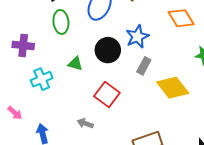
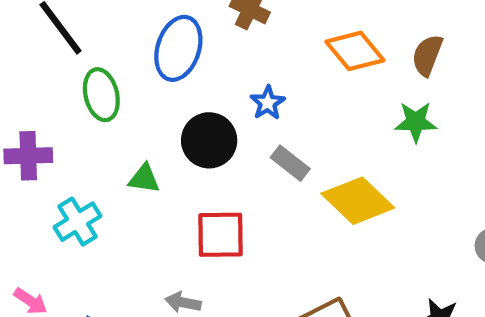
blue star: (137, 37) -> (268, 103), size x0.7
gray rectangle: (144, 66) -> (290, 163), turned -72
red square: (107, 94) -> (221, 235), turned -30

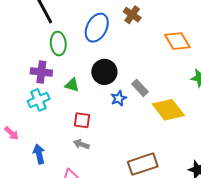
blue star: (268, 103) -> (119, 98), moved
purple cross: (28, 156) -> (41, 72), moved
red square: (221, 235) -> (82, 120), moved, size x0.7

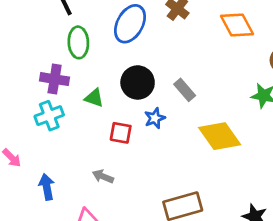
orange diamond: (177, 41) -> (237, 25), moved
gray rectangle: (140, 88) -> (185, 90), moved
red square: (82, 120) -> (121, 133), moved

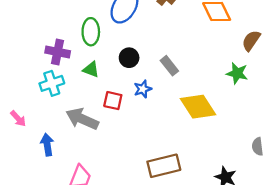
green ellipse: (78, 42) -> (91, 32), moved
black circle: (138, 82) -> (129, 58), size x0.7
gray arrow: (103, 176) -> (82, 119), moved, size x1.8

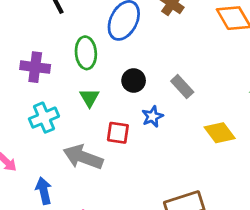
purple cross: (58, 52) -> (35, 67), moved
green triangle: (91, 69) -> (90, 98), turned 42
yellow diamond: (198, 107) -> (220, 133), size x0.7

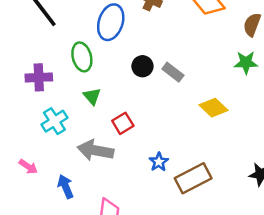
black circle: (134, 80) -> (142, 66), moved
blue star: (152, 117) -> (159, 162), moved
red square: (118, 133) -> (123, 123), turned -30

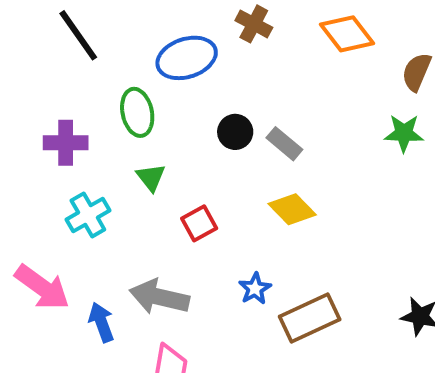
blue ellipse: (111, 22) -> (187, 58), turned 52
yellow diamond: (214, 108) -> (292, 209), moved
gray arrow: (95, 150) -> (159, 297), moved
pink arrow: (28, 167) -> (42, 287), size x1.8

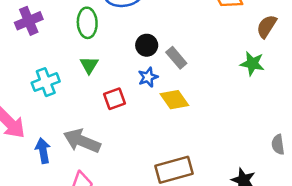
purple cross: (66, 143) -> (29, 21), moved, turned -32
blue star: (255, 289) -> (148, 77), moved

